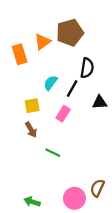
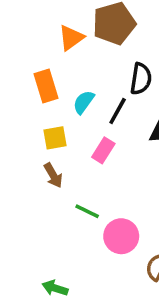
orange rectangle: (20, 54) -> (46, 86), moved
pink circle: (74, 198) -> (121, 236), moved

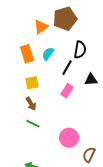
cyan semicircle: (84, 102) -> (48, 54), moved
pink rectangle: (103, 150) -> (67, 91), moved
green line: (87, 211) -> (33, 124), moved

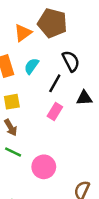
brown pentagon: (65, 19) -> (52, 23), turned 30
black semicircle: (80, 50) -> (71, 61), turned -36
pink circle: (69, 138) -> (44, 167), moved

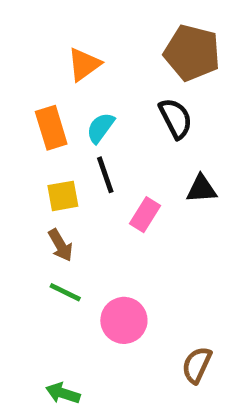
brown pentagon: (52, 23) -> (192, 53), moved
black line: (55, 83) -> (105, 175), moved, turned -48

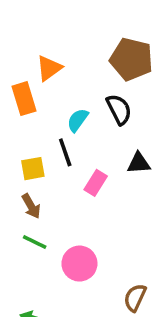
orange rectangle: (51, 128) -> (24, 99), moved
cyan semicircle: (100, 128) -> (78, 120), moved

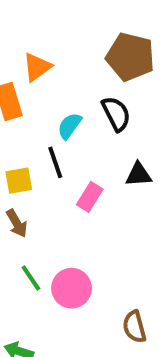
green line: (35, 242) -> (31, 278), moved, turned 30
brown semicircle: (135, 298) -> (134, 327), turned -40

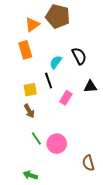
brown pentagon: (130, 57) -> (58, 16), moved
orange triangle: (37, 67) -> (32, 24), moved

